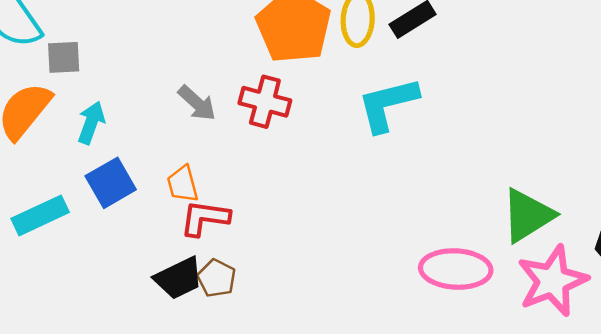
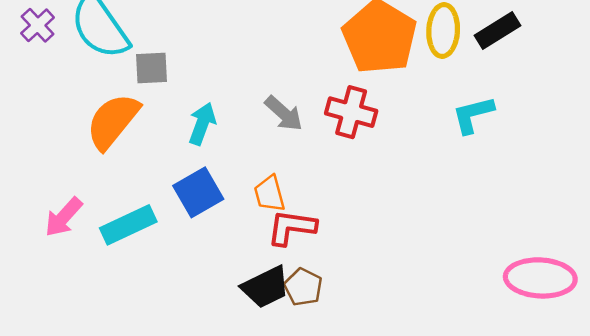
cyan L-shape: (388, 104) -> (473, 115), size x0.7
cyan arrow: (91, 123) -> (202, 124), moved

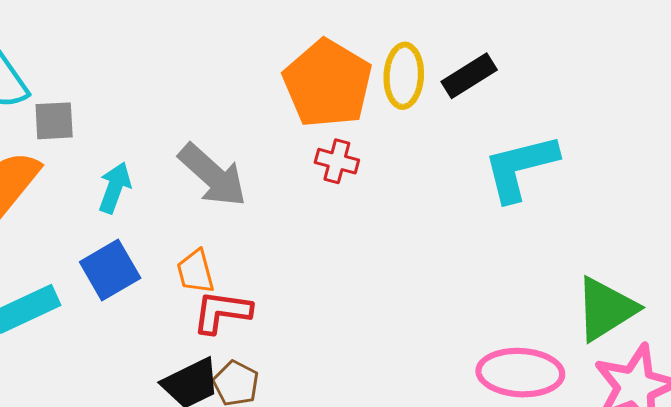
red cross: (351, 112) -> (337, 161), moved, size x0.7
gray arrow: (284, 113) -> (213, 175), size x1.5
cyan L-shape: (473, 115) -> (520, 167), moved, size x1.5

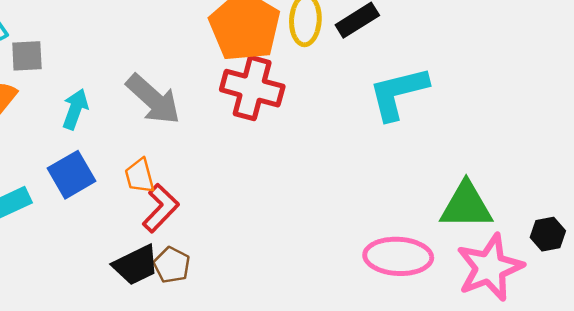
red cross: (337, 161) -> (252, 88), size x1.8
green triangle: (606, 309) -> (466, 206), turned 32
red L-shape: (222, 312) -> (161, 208), turned 126

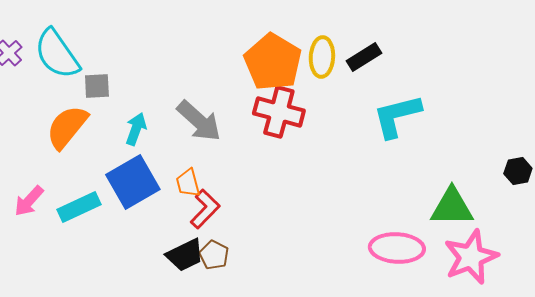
blue square: (72, 175) -> (133, 182), size x1.4
black hexagon: (548, 234) -> (518, 171), moved

